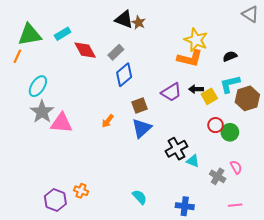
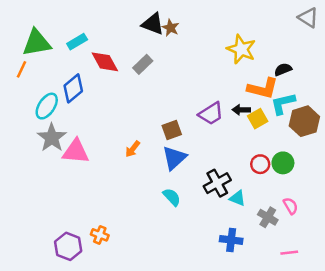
orange L-shape: (190, 58) -> (263, 88), moved
blue diamond: (124, 75) -> (73, 88), moved
red circle: (216, 125) -> (260, 164), moved
cyan semicircle: (140, 197) -> (172, 197), moved
blue cross: (185, 206) -> (231, 240), moved

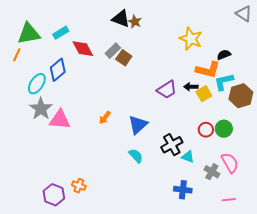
brown square: (172, 130) -> (124, 58), moved, turned -35
pink semicircle: (291, 206) -> (230, 163), size x1.5

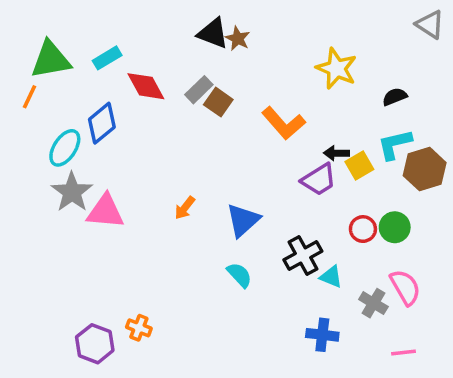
orange L-shape: (208, 70) -> (284, 123), moved, turned 35
purple trapezoid: (167, 90) -> (319, 180), moved

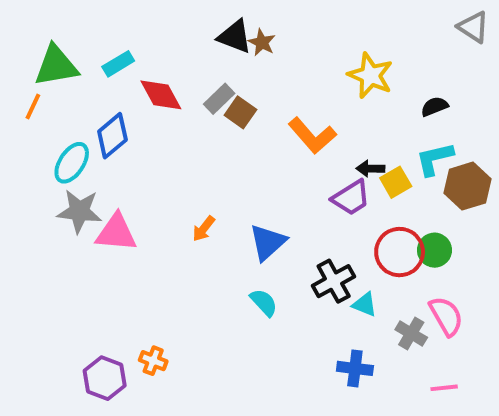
gray star: (72, 192) -> (79, 211), turned -30
red circle: (363, 229) -> (400, 252), size x1.6

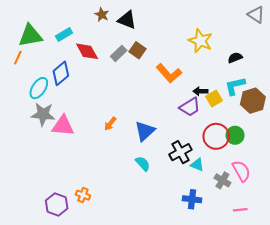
brown star: (262, 42) -> (102, 15), moved
brown square: (240, 112) -> (137, 50), moved

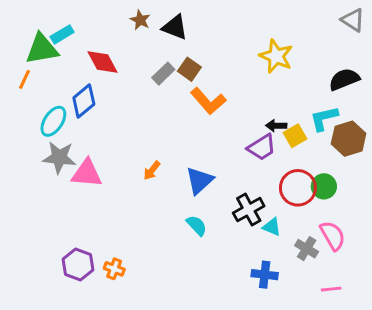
cyan rectangle: (64, 35) -> (62, 34), moved
red diamond: (87, 51) -> (103, 62), moved
black semicircle: (235, 58) -> (344, 79), moved, size x1.5
orange L-shape: (169, 73) -> (208, 101), moved
purple hexagon: (57, 205) -> (78, 264), moved

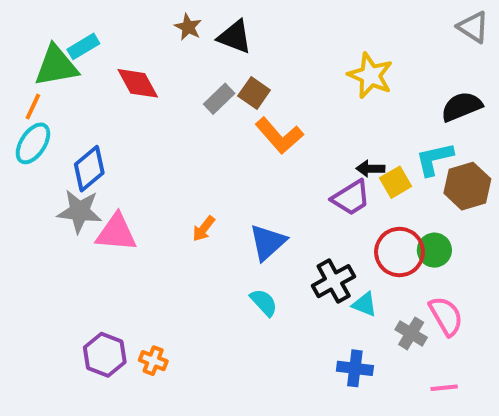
blue diamond: (84, 101) -> (89, 169), moved
cyan ellipse: (53, 121) -> (33, 143), moved

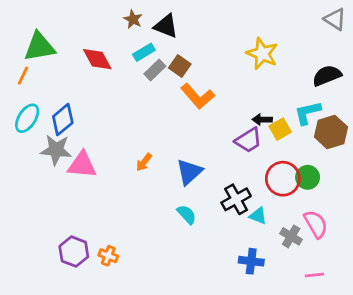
cyan rectangle: (83, 46) -> (144, 52), moved
cyan ellipse: (33, 143) -> (27, 118), moved

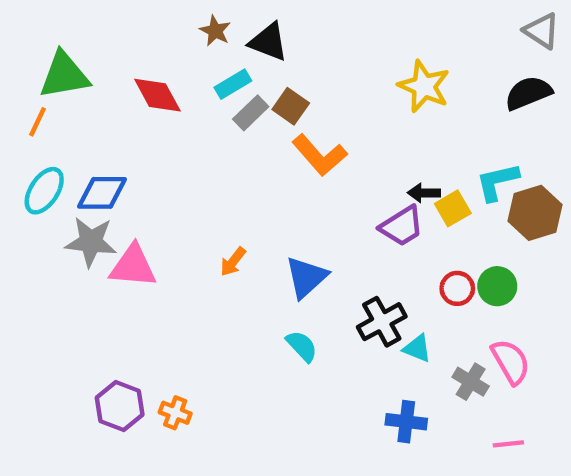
black semicircle: (327, 76) -> (528, 93), moved
blue diamond: (63, 120) -> (102, 193), turned 40
red circle: (283, 179) -> (457, 288), size x0.6

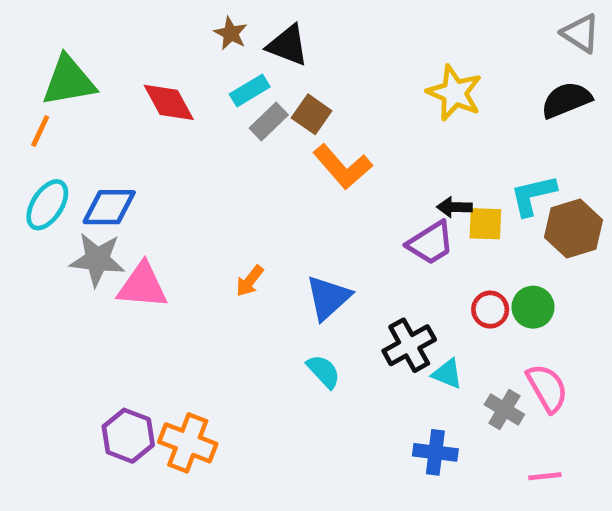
yellow square: (453, 208) -> (485, 224), turned 32
orange cross: (175, 413) -> (188, 443), size x1.6

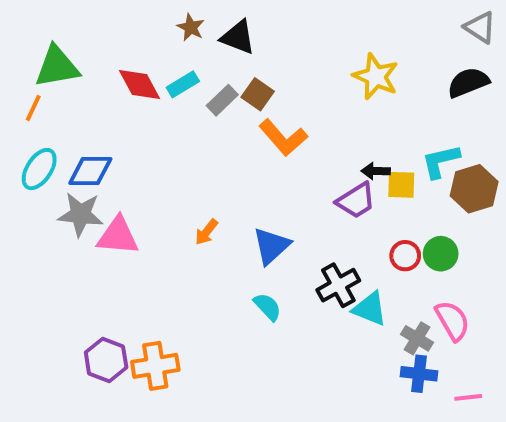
cyan rectangle: (250, 90) -> (183, 84), moved
cyan triangle: (447, 374) -> (370, 309), size x1.4
orange cross: (188, 443) -> (155, 366), turned -30
blue cross: (435, 452) -> (419, 374), moved
pink line: (545, 476) -> (468, 397), moved

